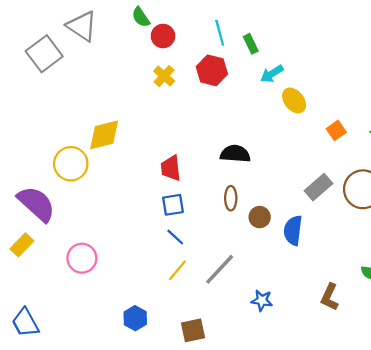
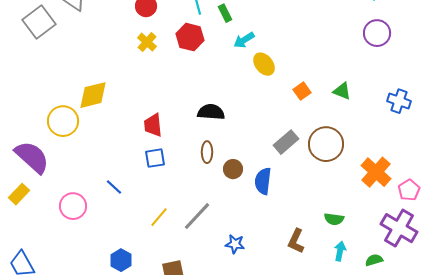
blue line: (175, 237) -> (114, 187), moved

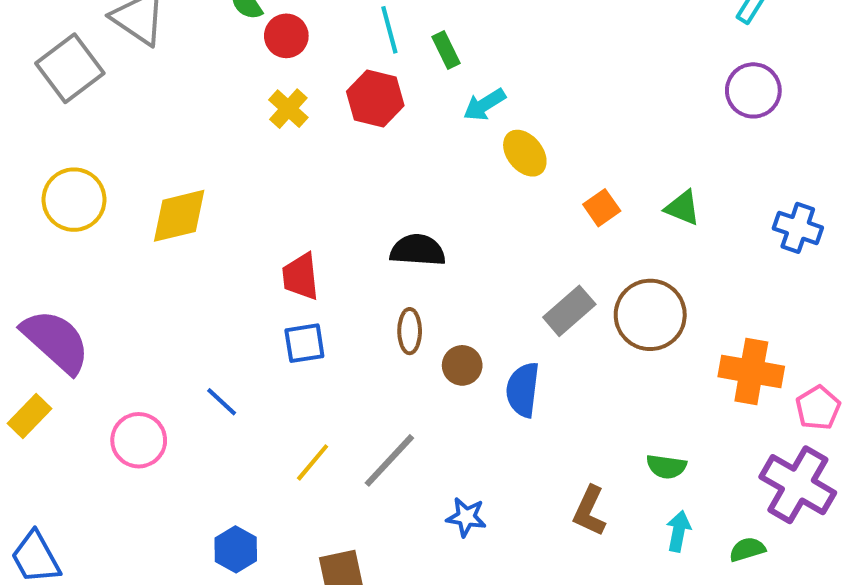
yellow circle: (63, 121) -> (74, 200), moved
orange cross: (376, 172) -> (751, 371), turned -32

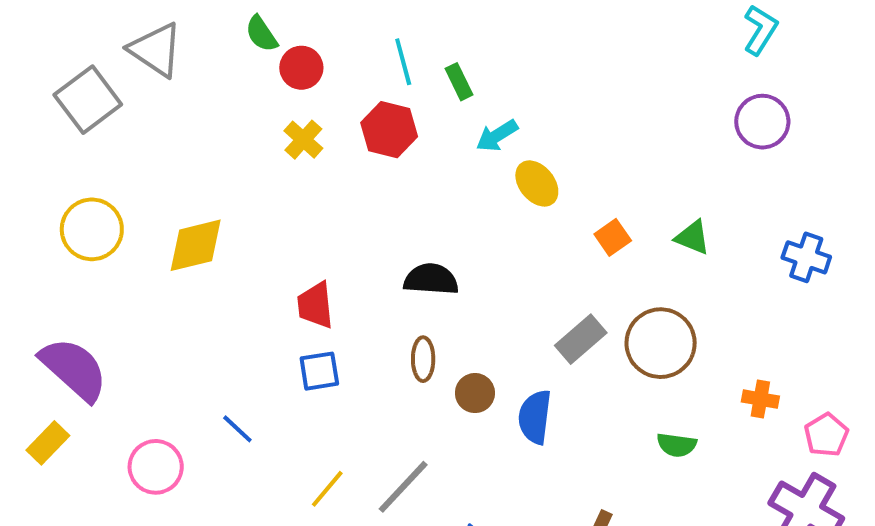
orange cross: (751, 371) -> (760, 399), size x0.6
green semicircle: (666, 467) -> (677, 445), moved

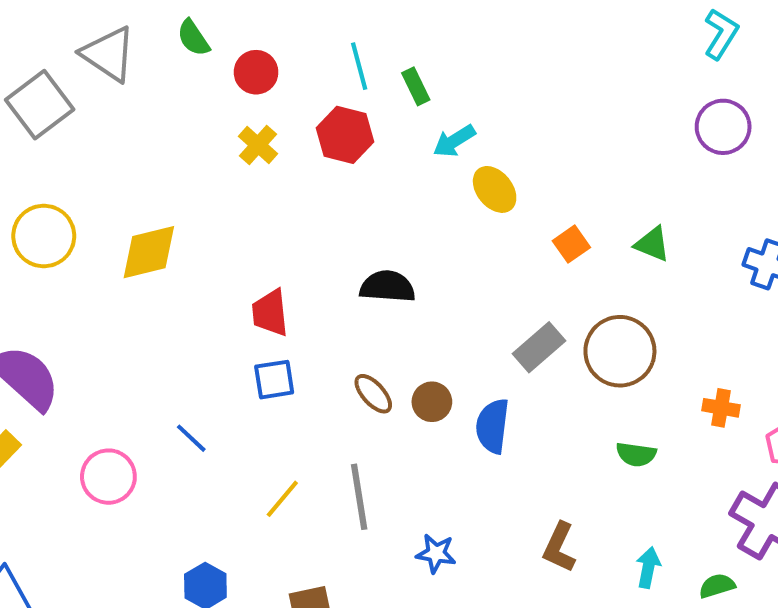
green semicircle: (261, 34) -> (193, 38), moved
brown ellipse: (423, 359) -> (373, 394), moved, turned -42
gray line: (403, 487) -> (359, 497), turned -52

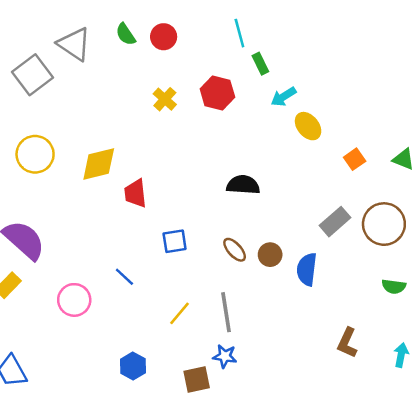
cyan line: (359, 66) -> (239, 33), moved
red circle: (256, 72) -> (164, 37), moved
red trapezoid: (270, 313) -> (135, 193), moved
blue star: (436, 553) -> (225, 356), moved

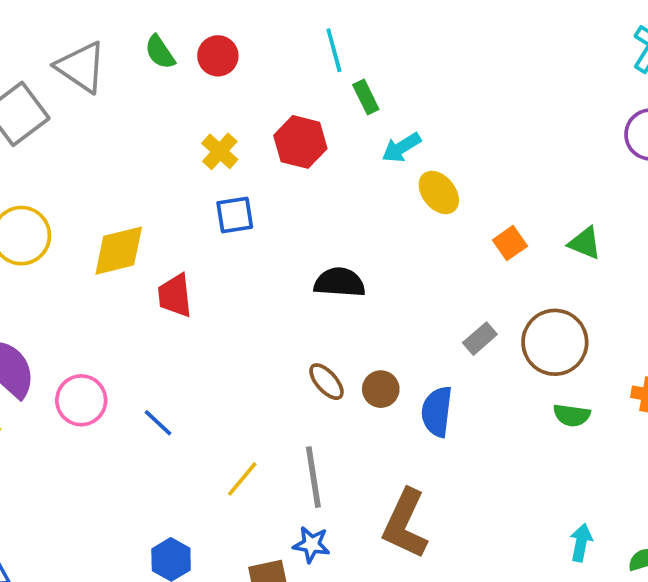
gray rectangle: (335, 222) -> (480, 339), size x0.7
blue square: (175, 241) -> (235, 215), moved
green semicircle: (394, 286) -> (572, 415), moved
pink circle: (74, 300) -> (81, 400), moved
brown L-shape: (347, 343) -> (405, 524), moved, size x1.5

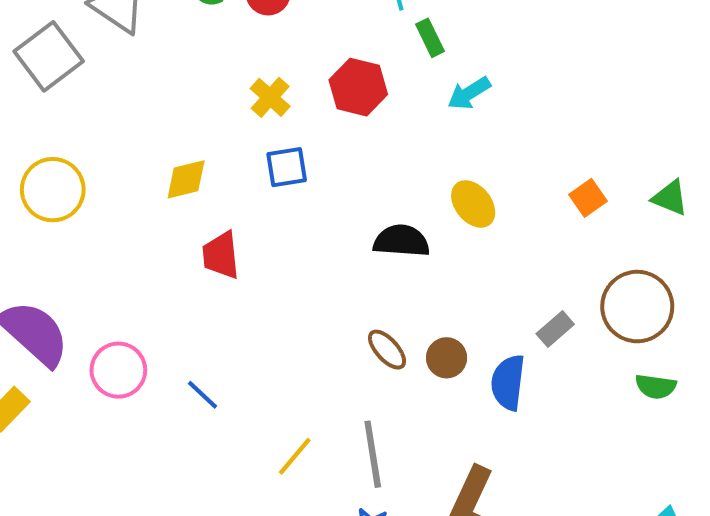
yellow ellipse: (439, 193) -> (473, 204), moved
yellow diamond: (119, 251) -> (186, 179), moved, size x0.7
gray rectangle: (480, 339) -> (555, 329), moved

